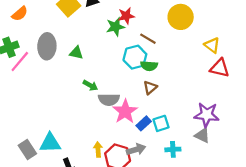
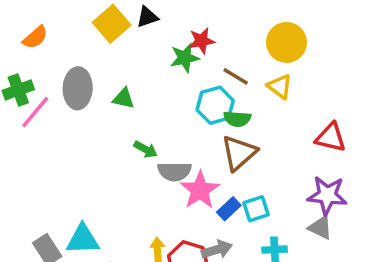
yellow triangle: (212, 45) -> (280, 87), moved
red triangle: (220, 68) -> (331, 138), moved
brown triangle: (150, 88) -> (239, 153), size x1.6

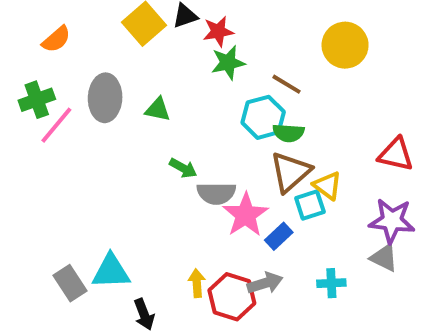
red star: (202, 41) -> (218, 31), moved
yellow triangle: (280, 87) -> (327, 186), moved
cyan square: (256, 209) -> (310, 205), moved

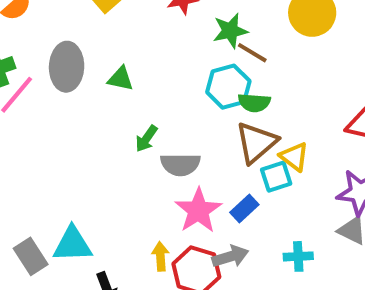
green star: (228, 63) -> (230, 31), moved
green arrow: (183, 168) -> (146, 139), turned 96
pink star: (246, 215) -> (198, 210), moved

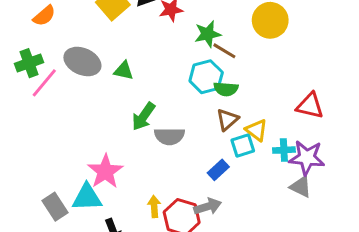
gray ellipse: (67, 67) -> (82, 62), turned -68
green arrow: (146, 139) -> (143, 116), size x1.4
brown triangle: (256, 143) -> (227, 120), size x0.7
pink star: (198, 210) -> (105, 171), moved
cyan cross: (298, 256) -> (284, 150), moved

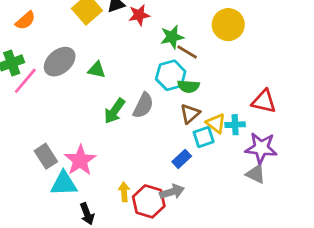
gray ellipse: (82, 62) -> (60, 62), turned -64
gray semicircle: (169, 136) -> (143, 105), moved, turned -64
cyan cross: (284, 150) -> (235, 125), moved
gray rectangle: (55, 207) -> (46, 156), moved

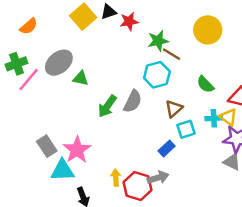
green triangle: (97, 70) -> (81, 78), moved
green semicircle: (188, 86) -> (205, 84), moved, turned 42
yellow triangle: (216, 123) -> (228, 117), moved

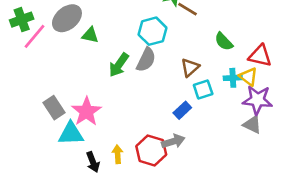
cyan hexagon: (157, 75) -> (152, 31), moved
yellow arrow: (116, 178) -> (118, 154), moved

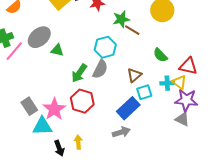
blue rectangle: (182, 110) -> (128, 108), size x1.6
red hexagon: (151, 150) -> (82, 101), moved

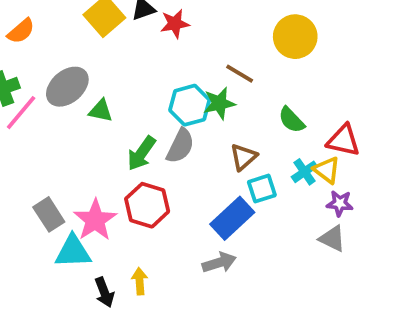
green star: (121, 19) -> (219, 103), moved
cyan cross: (167, 83) -> (304, 172), turned -32
purple star: (186, 100) -> (340, 203), size x0.6

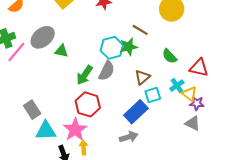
yellow triangle: (327, 170) -> (189, 94), moved
pink star: (95, 220) -> (75, 130), moved

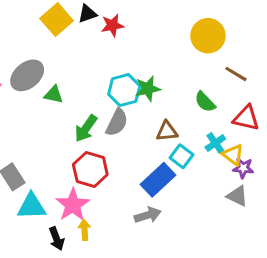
brown line: (140, 30) -> (236, 74), moved
brown triangle: (142, 77) -> (167, 131), turned 35
cyan square: (153, 95) -> (182, 156), turned -35

